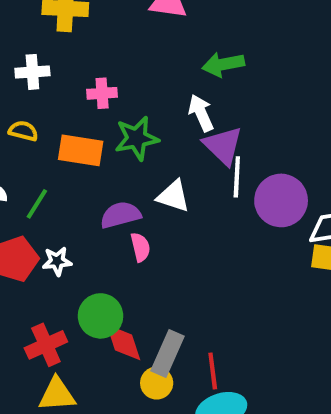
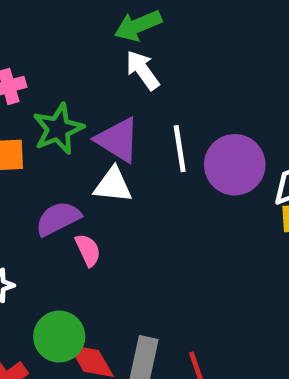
white arrow: (201, 113) -> (143, 70), moved
purple triangle: (223, 146) -> (118, 140), moved

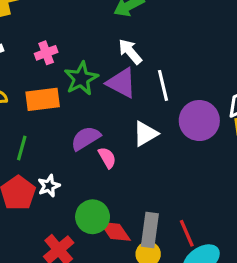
white arrow: (143, 70) -> (130, 52), moved
purple circle: (235, 165) -> (199, 121), moved
white triangle: (113, 185) -> (145, 134), moved, turned -32

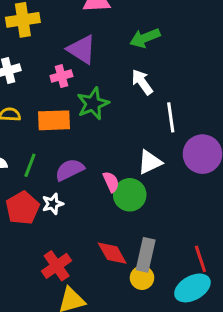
purple triangle: (121, 83) -> (82, 49), moved
purple semicircle: (86, 138) -> (70, 170), moved
green circle: (93, 217) -> (130, 195), moved
red line: (187, 233) -> (200, 259), moved

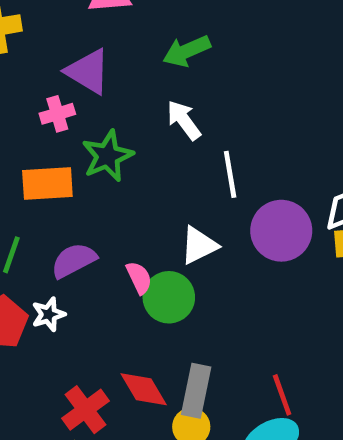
red cross: (57, 266) -> (85, 410), moved

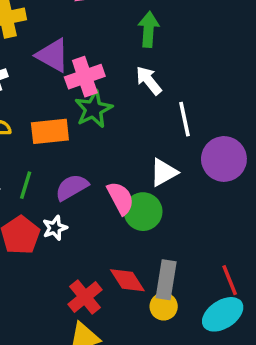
green arrow: (187, 51) -> (149, 29), turned 120
purple triangle: (88, 71) -> (53, 55), moved
pink cross: (57, 114) -> (85, 77), moved, size x1.5
pink semicircle: (139, 278) -> (120, 198), size x1.4

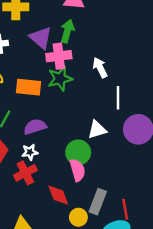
green arrow: (149, 29) -> (67, 31), moved
pink semicircle: (120, 198) -> (77, 170), moved
white star: (55, 228) -> (30, 152), moved
gray rectangle: (166, 280) -> (98, 202), moved
red cross: (85, 297) -> (25, 173), moved

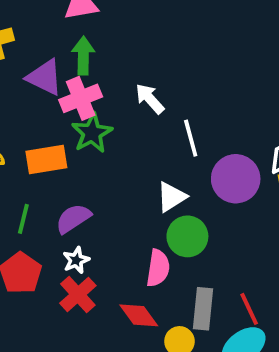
green circle: (78, 152) -> (187, 236), moved
pink semicircle: (77, 170) -> (158, 268), turned 40

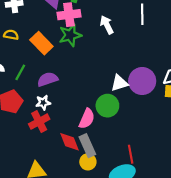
white line: (191, 138) -> (142, 14), moved
orange rectangle: (46, 159) -> (41, 43), turned 40
white triangle: (171, 197) -> (119, 83), moved
gray rectangle: (203, 309) -> (87, 146), moved, turned -45

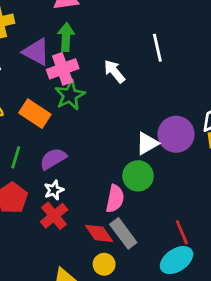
yellow circle: (88, 162) -> (104, 264), moved

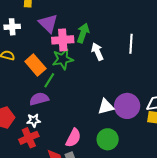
green arrow: (66, 37) -> (83, 33), moved
green line: (16, 157) -> (49, 80), moved
green circle: (138, 176) -> (108, 139), moved

